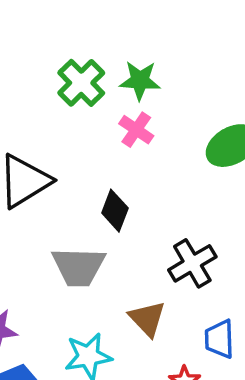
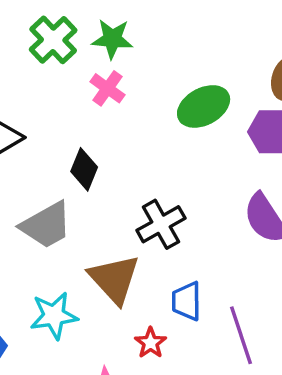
gray trapezoid: (79, 267) -> (46, 225), turned -32
brown triangle: (147, 319) -> (114, 279), size x1.4

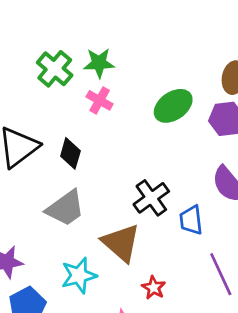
black diamond: (84, 169) -> (70, 153), moved
blue trapezoid: (186, 301) -> (191, 220), moved

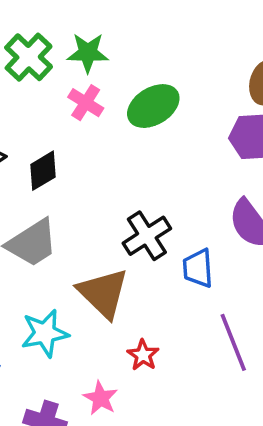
green ellipse: (173, 106) -> (153, 106), moved
black diamond: (70, 153) -> (43, 171), turned 40

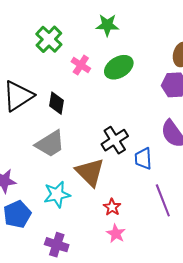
green star: (88, 53) -> (107, 25), moved
black diamond: (43, 171) -> (57, 103), turned -50
pink star: (100, 398) -> (116, 234), moved

